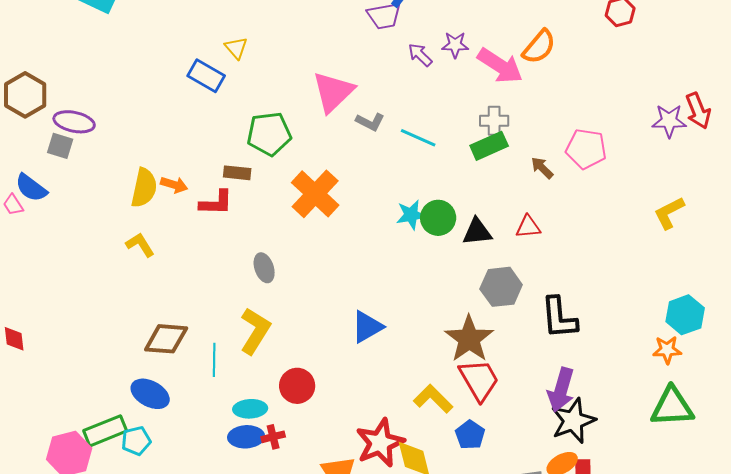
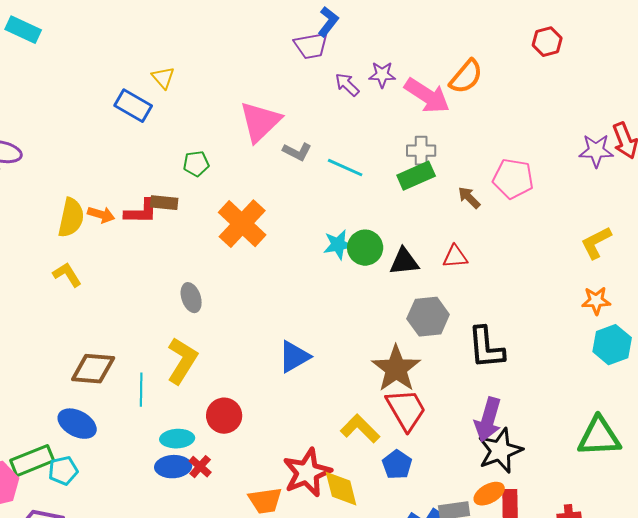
green pentagon: (269, 134) -> (196, 164), size x0.6
red L-shape: (216, 203) -> (141, 212), moved
orange star: (667, 350) -> (596, 301), moved
red cross: (273, 437) -> (200, 467), turned -35

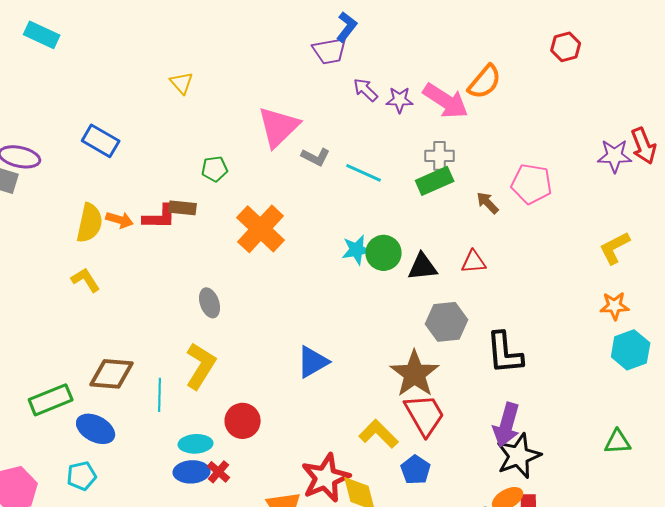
purple star: (382, 75) -> (400, 100), moved
blue rectangle: (133, 106) -> (101, 141), moved
green triangle: (599, 437) -> (618, 442), size x0.6
green rectangle: (32, 461) -> (51, 400), moved

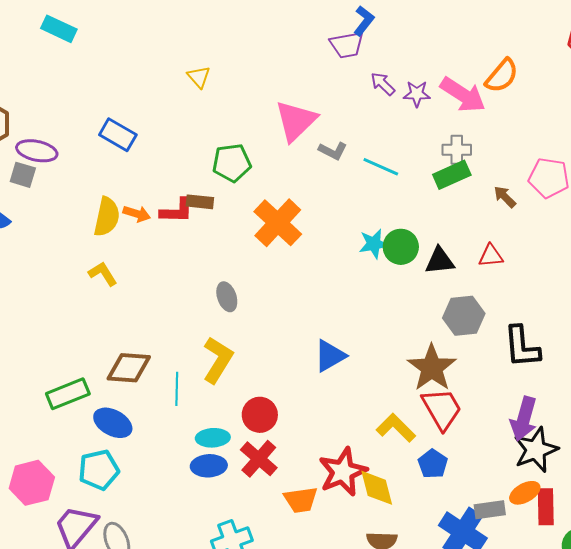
green pentagon: (215, 169) -> (232, 163), size x1.5
red cross: (219, 472) -> (259, 459), moved, size x1.6
cyan pentagon: (82, 476) -> (99, 470), size x1.4

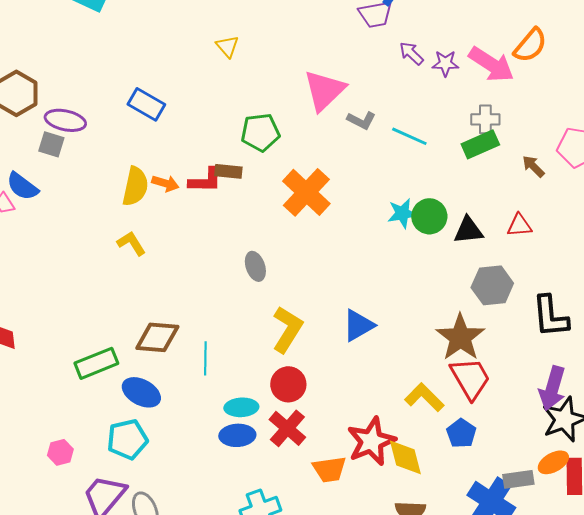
yellow L-shape: (218, 360) -> (287, 329), moved
pink hexagon: (32, 483) -> (60, 452), size x0.6

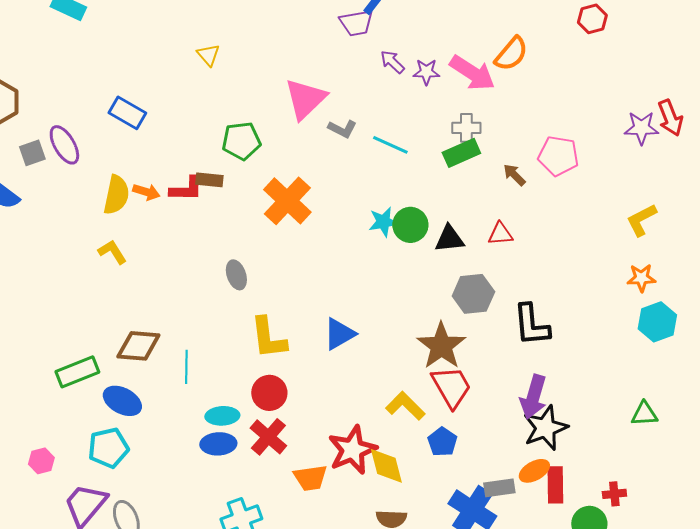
purple ellipse: (65, 120) -> (64, 145), moved, turned 48
gray square: (51, 144) -> (32, 153), turned -36
yellow L-shape: (287, 329) -> (268, 338), turned 141

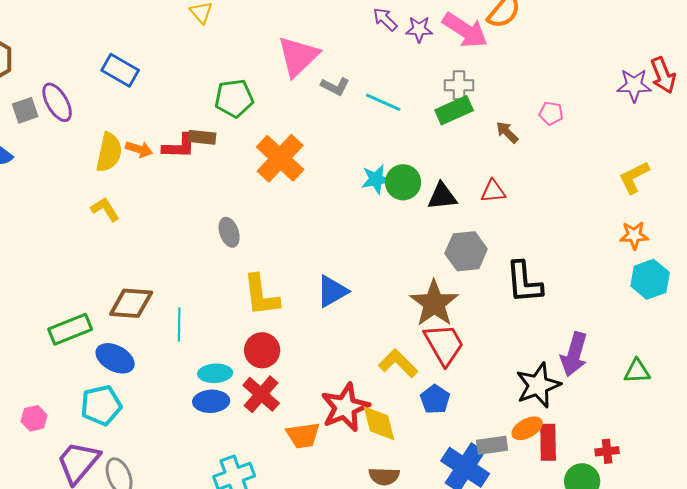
pink pentagon: (558, 156) -> (551, 113), size x0.6
purple arrow: (533, 397) -> (574, 354), moved

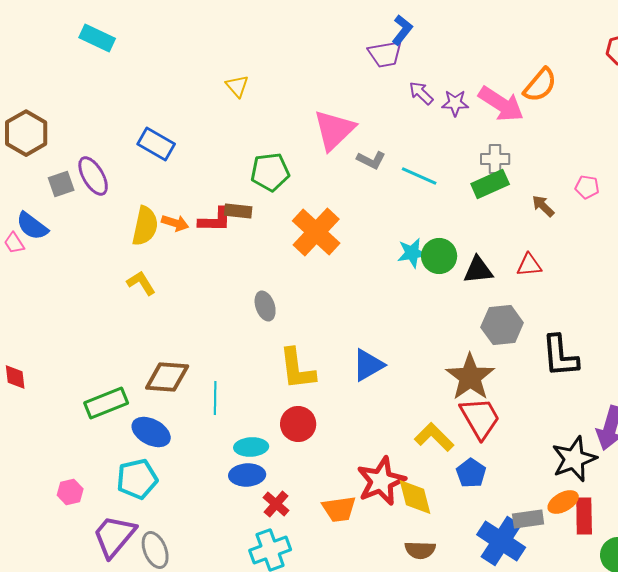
red cross: (261, 394) -> (276, 504), moved, size x0.7

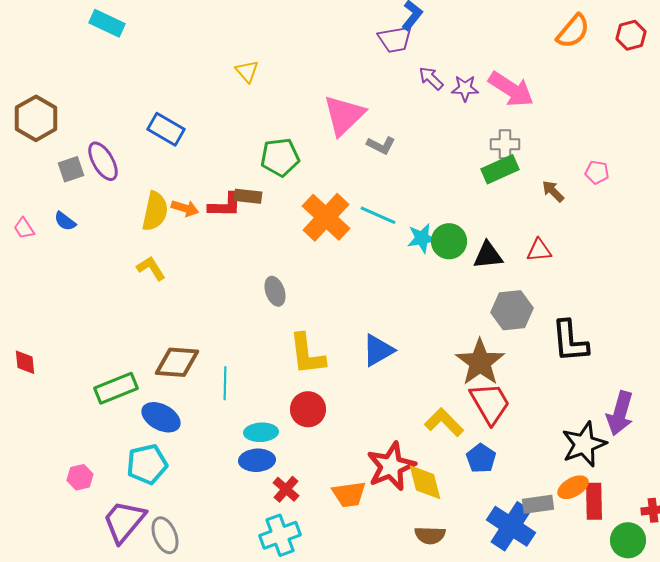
orange semicircle: (540, 85) -> (573, 31), moved
cyan line: (419, 176) -> (378, 215), moved
blue semicircle: (32, 226) -> (65, 221), moved, size x0.7

